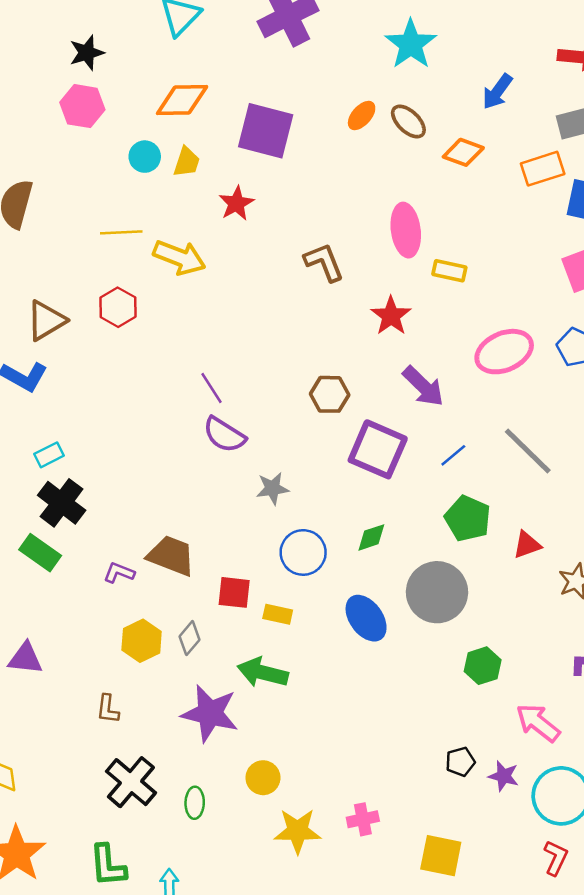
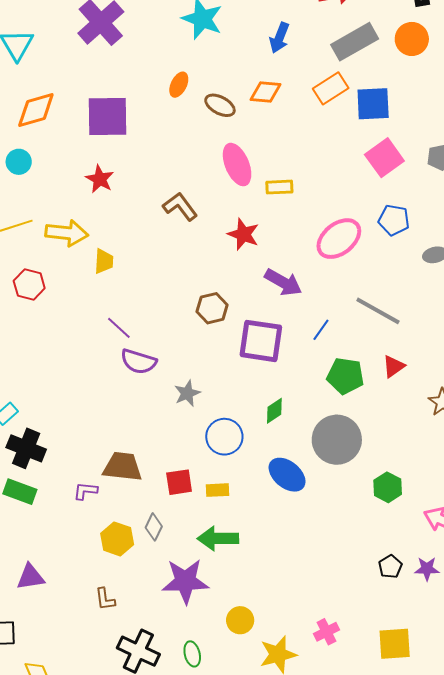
brown ellipse: (408, 121) -> (220, 105), moved
yellow trapezoid: (187, 162) -> (104, 261), moved
red triangle: (527, 545) -> (393, 366), moved

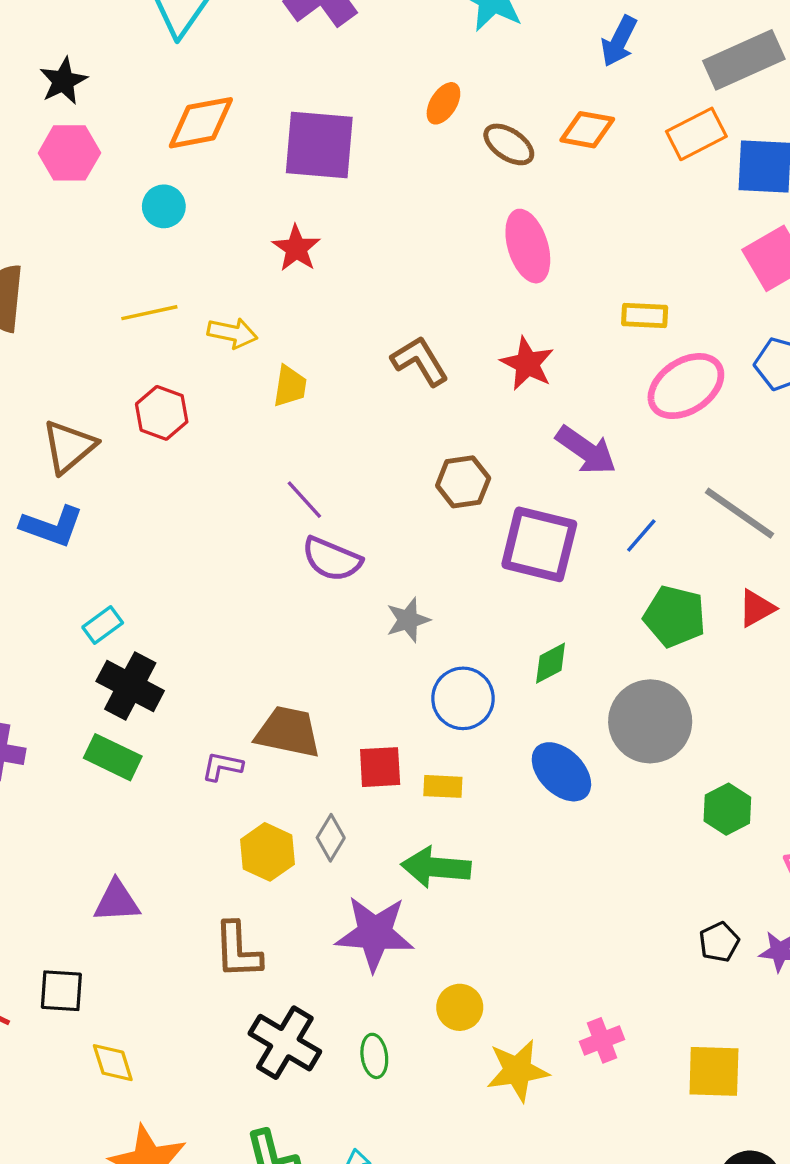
yellow rectangle: (279, 187) -> (645, 315), moved
brown L-shape: (180, 207) -> (420, 361), moved
yellow arrow: (67, 233) -> (232, 333), size x0.7
brown L-shape: (105, 599) -> (238, 950), size x1.5

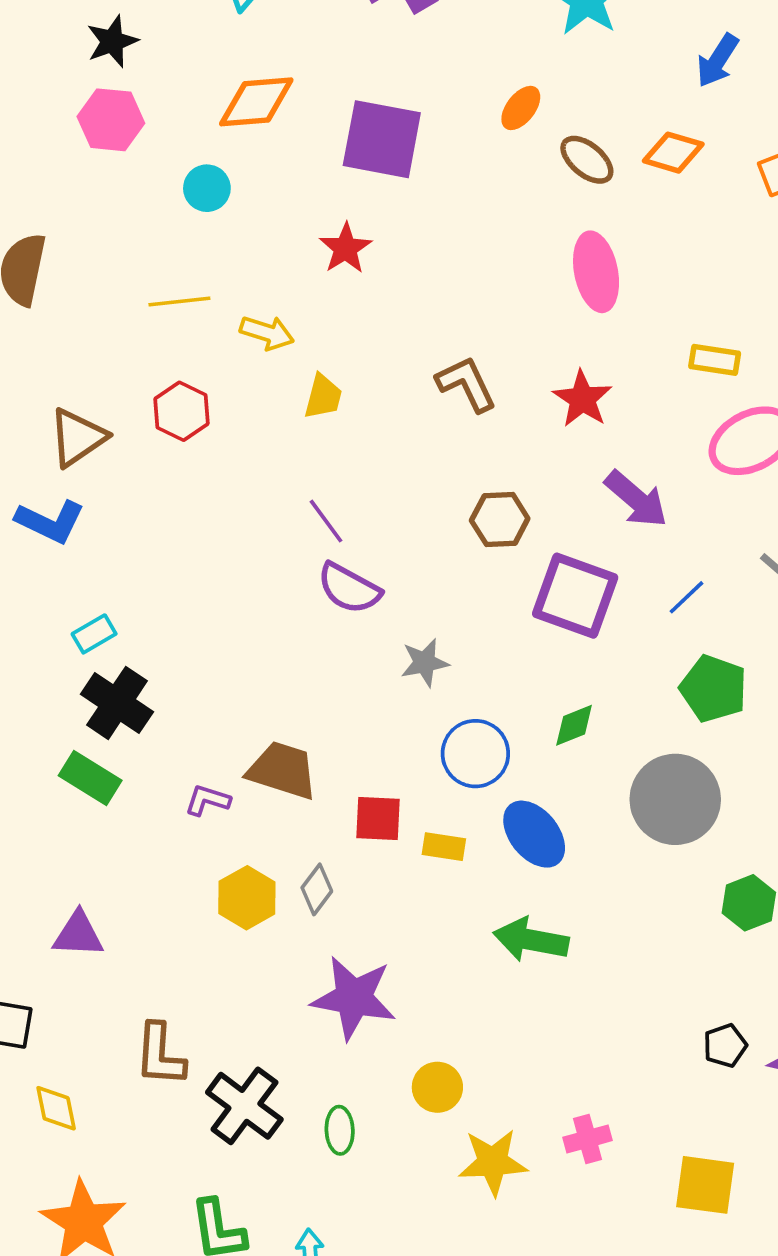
blue ellipse: (561, 772) -> (534, 834), moved
green arrow: (436, 867) -> (531, 940), moved
brown L-shape: (238, 950) -> (160, 1055), moved

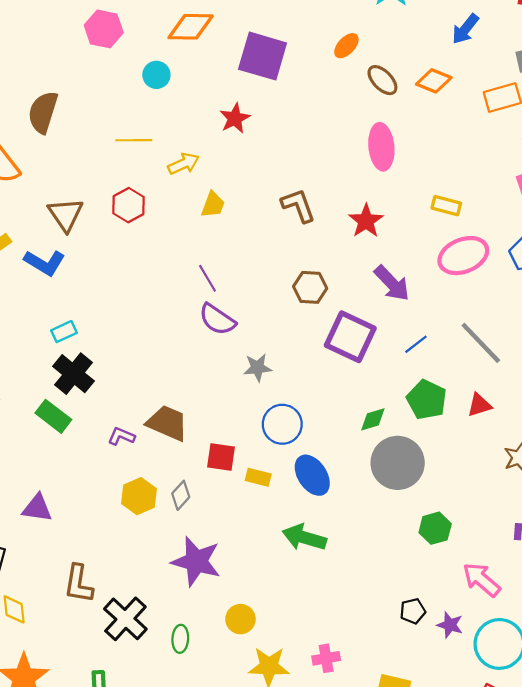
yellow arrow: (267, 333) -> (184, 164), turned -48
brown triangle: (78, 437) -> (66, 215), turned -36
green diamond: (574, 725) -> (373, 419), moved

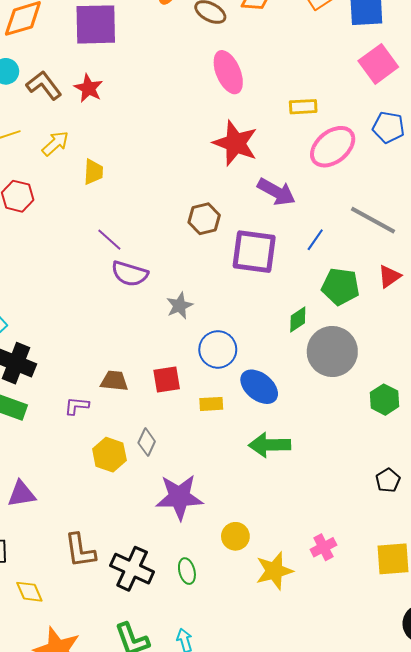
brown L-shape: (298, 206) -> (44, 85), moved
red star: (366, 221) -> (235, 143), size x1.4
brown trapezoid: (167, 423) -> (114, 381), size x0.7
red square: (221, 457) -> (167, 380), moved

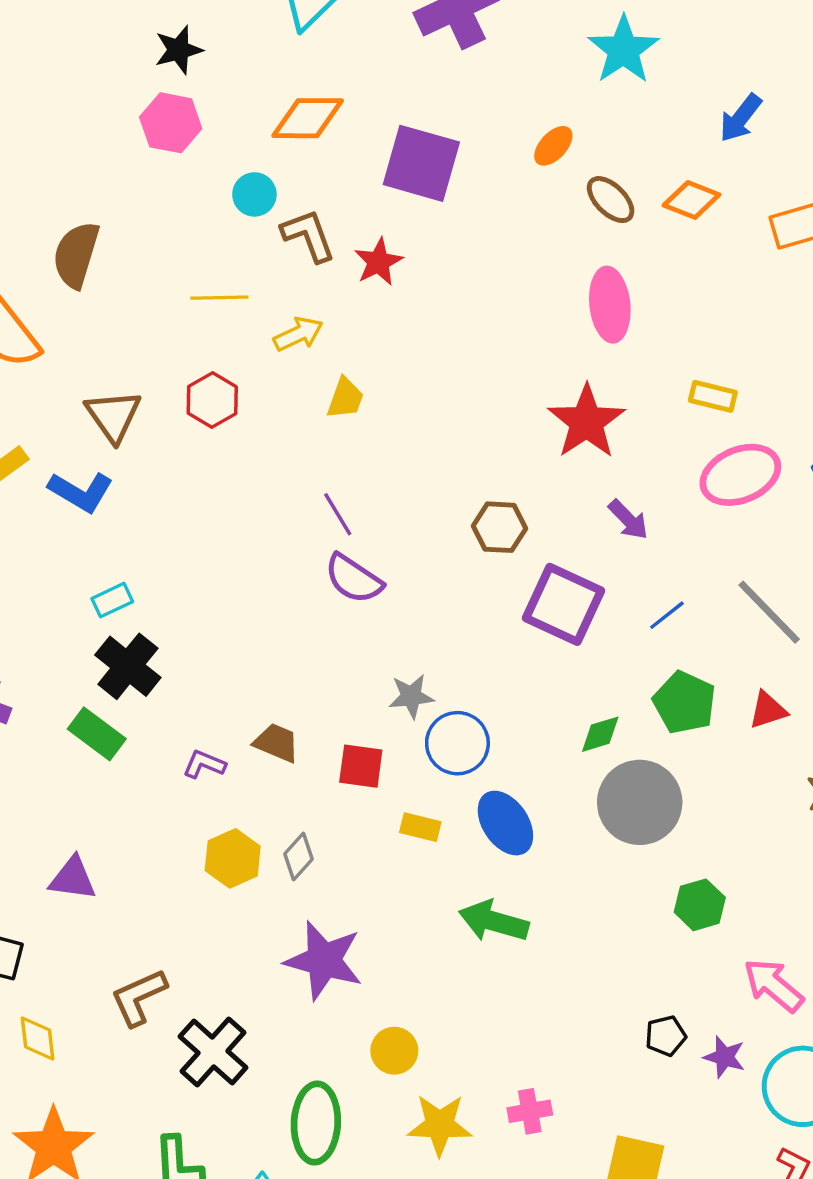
purple arrow: (276, 192) -> (628, 520), size x0.7
gray star: (180, 306) -> (411, 696), moved
brown L-shape: (80, 550) -> (139, 997), turned 57
green ellipse: (187, 571) -> (316, 1123), moved, size x1.8

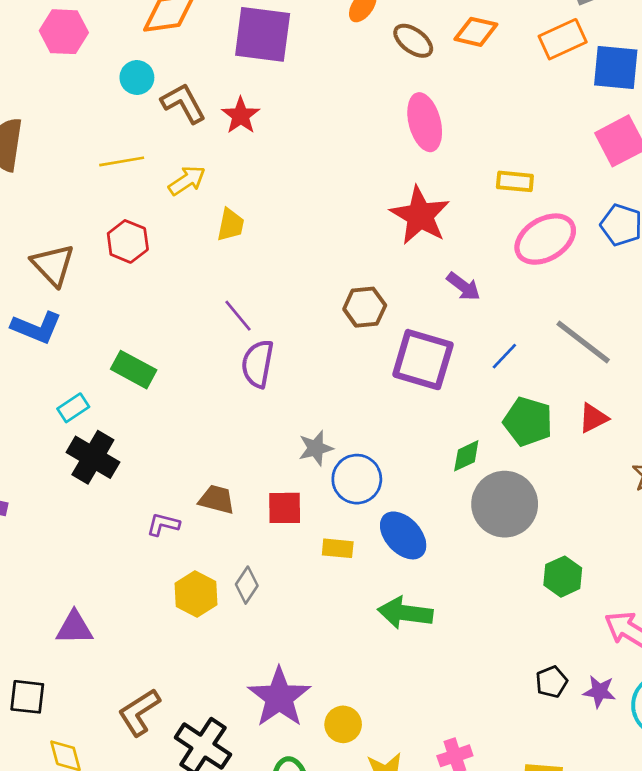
purple semicircle: (354, 579) -> (258, 364), turned 75
green rectangle: (97, 734) -> (134, 370), moved
purple star: (324, 960) -> (279, 697), moved, turned 30

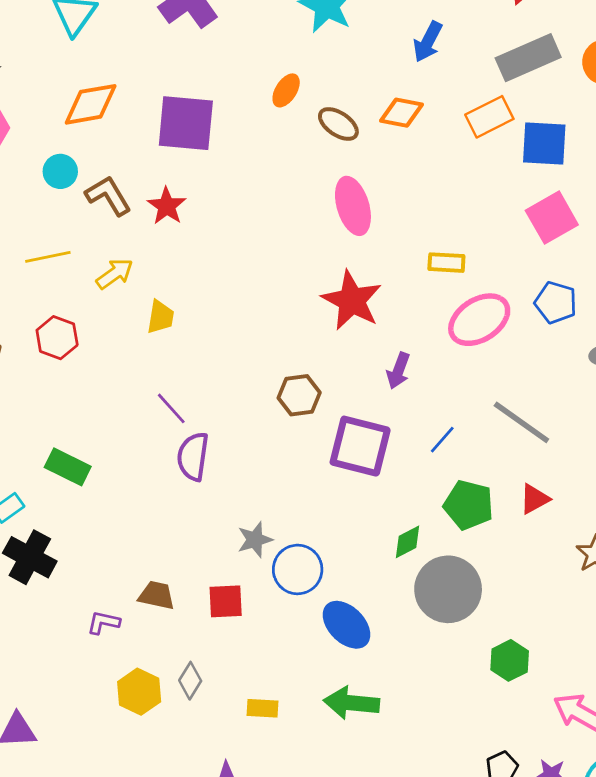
purple arrow: (464, 286) -> (398, 371), turned 75
yellow rectangle: (338, 548) -> (263, 708), moved

